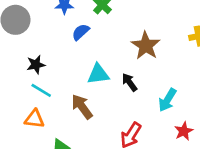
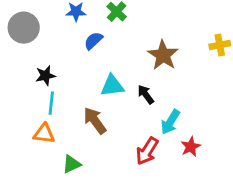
cyan line: (41, 90) -> (51, 103), turned 65
cyan arrow: (167, 100) -> (170, 122), moved
red star: (184, 131) -> (191, 147), moved

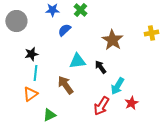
orange triangle: (44, 134) -> (30, 94), turned -42

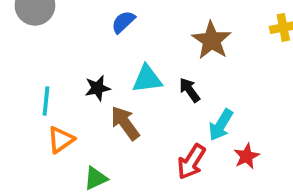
black star: (31, 54) -> (98, 88), moved
cyan line: (35, 73) -> (46, 101), moved

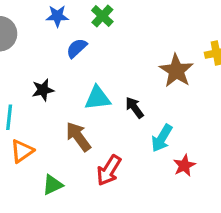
brown star: (212, 40) -> (176, 71), moved
black star: (98, 88) -> (43, 90), moved
red arrow: (191, 162) -> (109, 170), moved

